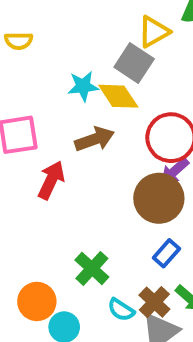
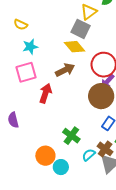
yellow semicircle: (19, 41) -> (21, 25), turned 32
cyan star: (83, 86) -> (30, 47), moved
cyan semicircle: (121, 310) -> (89, 155), turned 112

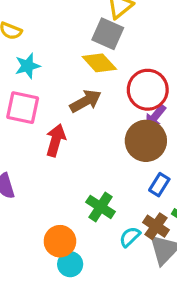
pink square: (26, 72) -> (23, 108), turned 30
cyan circle: (61, 167) -> (70, 264), moved

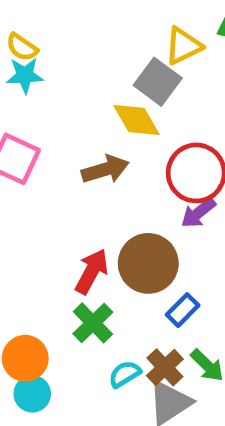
cyan star: (28, 66) -> (25, 75), moved
red arrow: (56, 140) -> (92, 271), moved
brown circle: (146, 141) -> (148, 263), moved

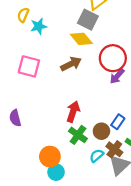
yellow semicircle: (22, 47) -> (23, 15), turned 88
cyan star: (25, 75) -> (39, 26), moved
brown circle: (148, 263) -> (101, 131), moved, size x0.6

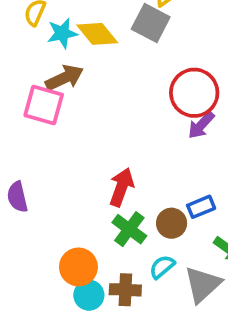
yellow diamond: (81, 39) -> (97, 34), moved
brown arrow: (71, 64) -> (64, 78), moved
blue rectangle: (118, 122) -> (201, 207), turned 32
brown cross: (114, 149) -> (125, 290), moved, turned -35

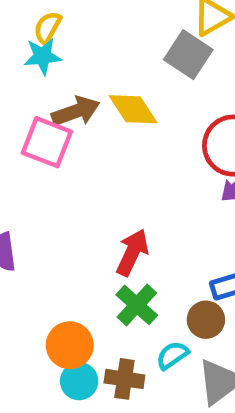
cyan star: (62, 33) -> (43, 56), moved
yellow diamond: (97, 34) -> (133, 109), moved
brown circle: (172, 223) -> (206, 320), moved

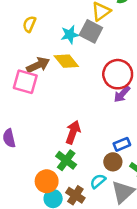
yellow semicircle: (48, 28) -> (29, 24), moved
cyan star: (43, 56) -> (70, 35), moved
green cross: (137, 305) -> (66, 160), moved
brown cross: (124, 379) -> (75, 195), turned 30

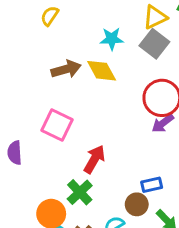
yellow semicircle: (29, 24) -> (50, 16), moved
gray square: (91, 31) -> (154, 44), moved
pink square: (25, 82) -> (57, 125), moved

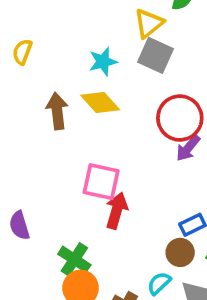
brown arrow: (66, 69) -> (57, 111), turned -68
pink square: (57, 125) -> (101, 182), moved
green cross: (80, 192) -> (74, 259), moved

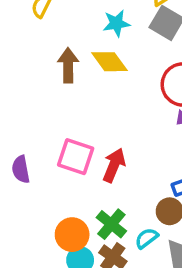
pink square: (101, 182) -> (76, 157), moved
green cross: (74, 259) -> (111, 224), moved

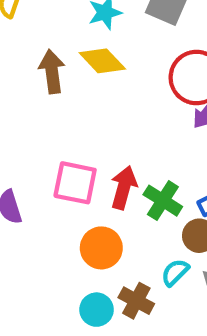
green cross: (111, 224) -> (163, 201), moved
orange circle: (72, 235) -> (101, 248), moved

